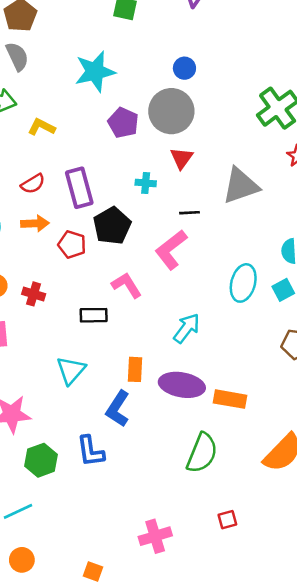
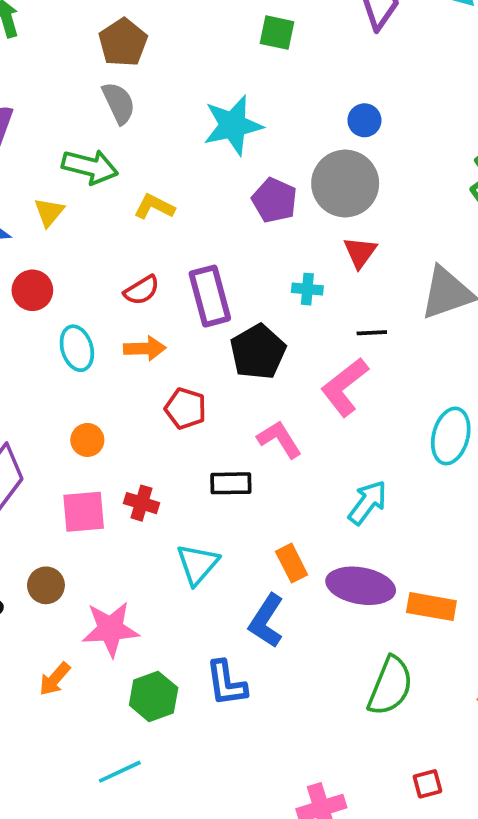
red pentagon: (72, 245) -> (186, 408), moved
red cross: (34, 294) -> (142, 503), moved
orange rectangle: (135, 369) -> (292, 563), turned -30

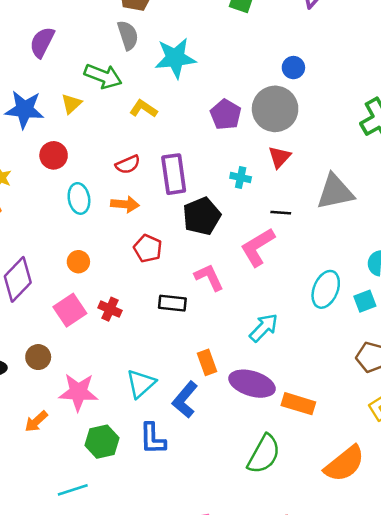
cyan star: (233, 125) -> (175, 58), moved
pink square: (84, 512) -> (70, 310), turned -36
cyan triangle: (197, 564) -> (141, 384), moved

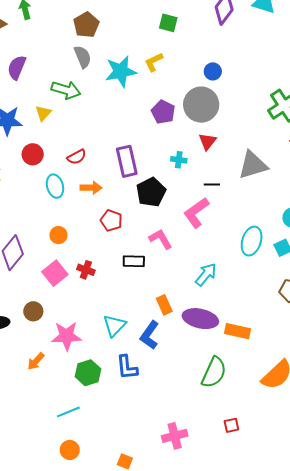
yellow L-shape: (143, 109) -> (154, 62), moved, turned -55
red semicircle: (128, 164) -> (77, 157), moved

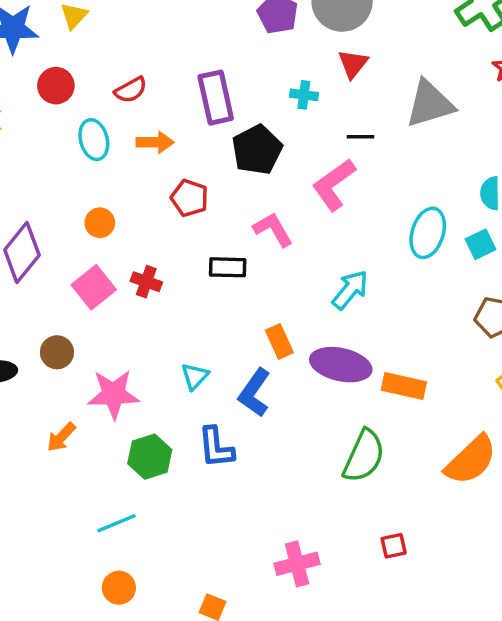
cyan triangle: (114, 325) -> (195, 376), size x0.7

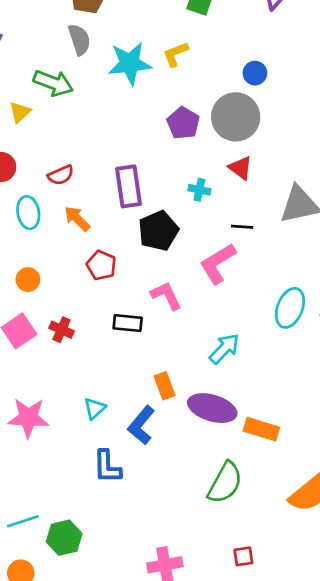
red triangle: (353, 64) -> (240, 168), turned -36
orange arrow: (155, 142) -> (77, 219), turned -140
green hexagon: (150, 457) -> (64, 538), moved

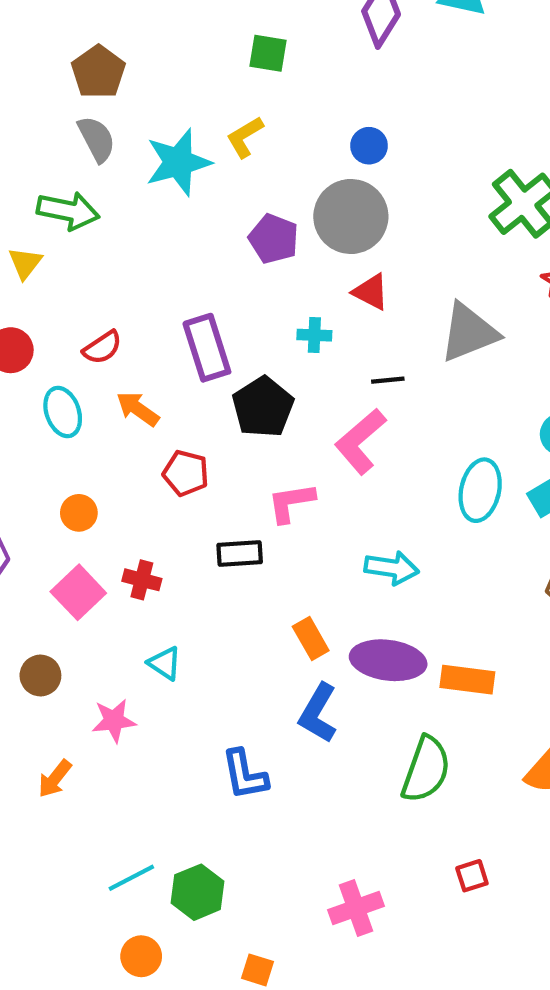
pink L-shape: (166, 296) -> (291, 502), turned -64
cyan arrow: (224, 349) -> (392, 568), turned 64
cyan triangle: (95, 408) -> (165, 663), moved, turned -35
pink star: (28, 418) -> (114, 721), size x0.7
blue L-shape: (141, 425) -> (318, 713), moved

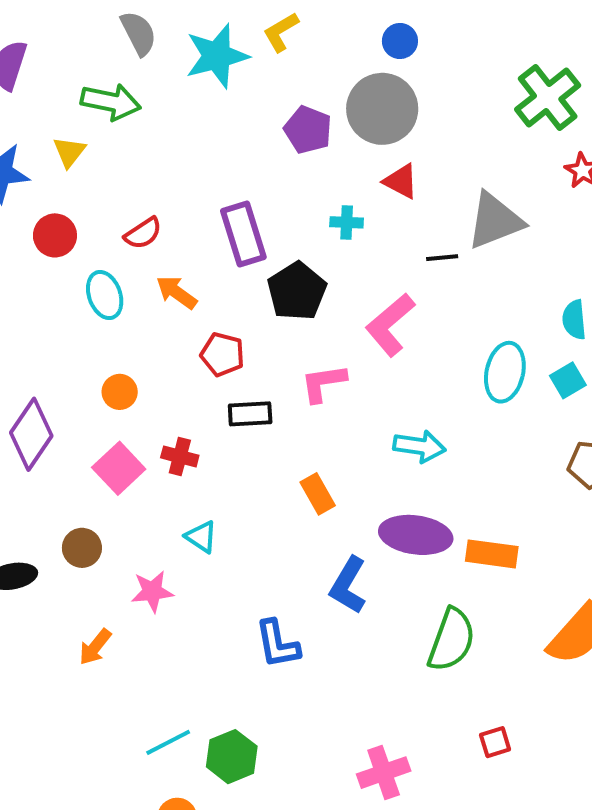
black line: (388, 380) -> (442, 258), moved
black rectangle: (240, 554) -> (250, 414), moved
orange rectangle: (311, 639) -> (318, 494), moved

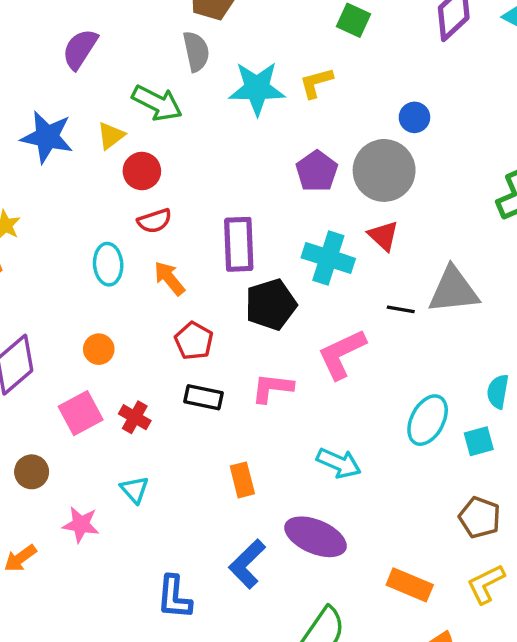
cyan cross: (347, 222) -> (328, 258), size x1.8
red circle: (55, 235) -> (142, 171), moved
orange rectangle: (492, 554) -> (410, 585), moved

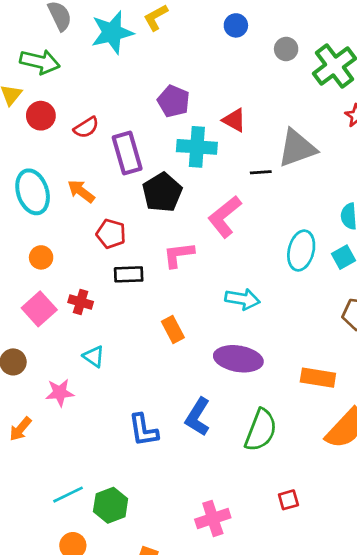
gray circle: (384, 170) -> (286, 49), moved, size x0.5
purple pentagon: (317, 171) -> (174, 101), moved
red semicircle: (154, 221) -> (86, 127), moved
cyan ellipse: (108, 264) -> (33, 192), size x1.4
blue L-shape: (247, 564) -> (198, 417), moved

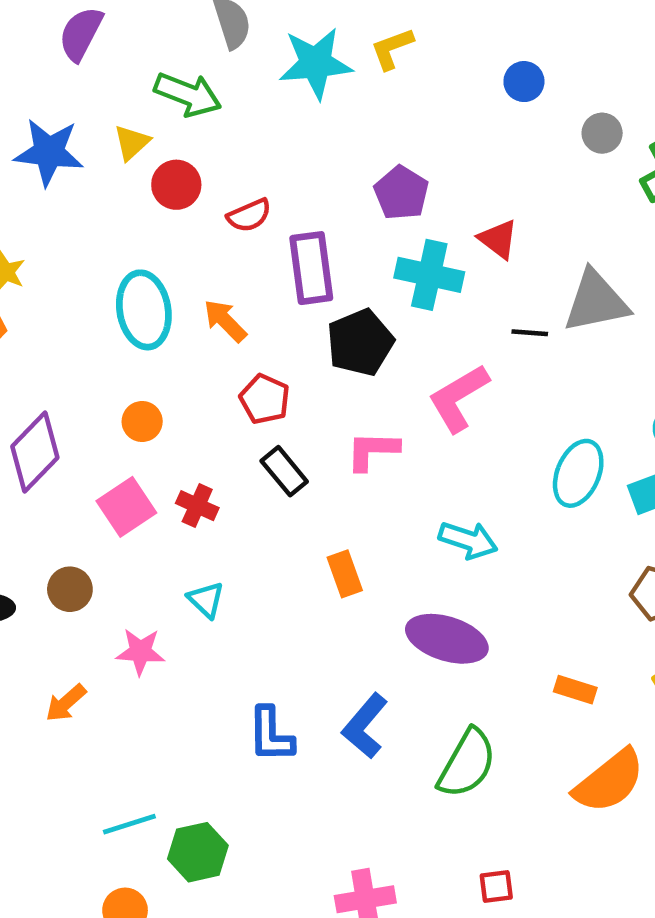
black rectangle: (129, 274) -> (284, 471), turned 44
orange rectangle: (318, 378) -> (575, 690), size x0.7

